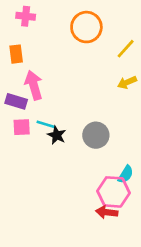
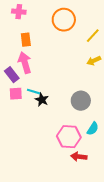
orange rectangle: (16, 54) -> (26, 40), moved
purple rectangle: (16, 101) -> (12, 75), turned 35
gray circle: (96, 135) -> (81, 101), moved
pink hexagon: (113, 192) -> (69, 137), moved

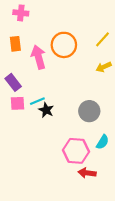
orange circle: (64, 20) -> (64, 45), moved
orange rectangle: (26, 40) -> (15, 44), moved
pink arrow: (25, 63) -> (38, 57), moved
cyan line: (34, 92) -> (37, 101), turned -40

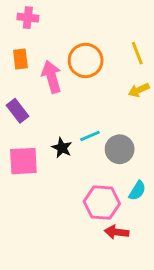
yellow line: (103, 39) -> (137, 53), turned -63
cyan line: (37, 101) -> (90, 136), moved
pink square: (18, 103) -> (23, 161), moved, size x1.5

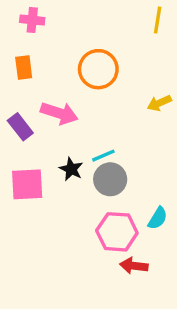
yellow line: (137, 53) -> (158, 20), moved, turned 30
pink arrow: (52, 77) -> (59, 113), moved, turned 124
gray circle: (120, 149) -> (110, 179), moved

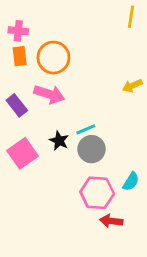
pink cross: (32, 20) -> (18, 31), moved
orange circle: (98, 69) -> (53, 58), moved
pink square: (27, 184) -> (22, 153), turned -32

